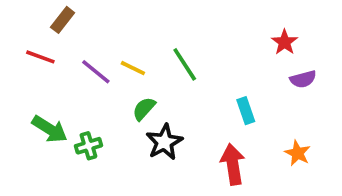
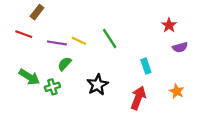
purple line: (96, 72) -> (57, 43), turned -30
green semicircle: (144, 109) -> (65, 64), moved
red arrow: (233, 164) -> (138, 98), turned 30

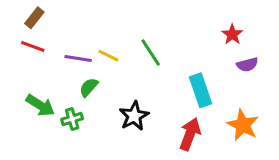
brown rectangle: (37, 12) -> (34, 18), moved
cyan rectangle: (146, 66) -> (201, 90), size x1.5
orange star: (177, 91) -> (243, 125), size x1.5

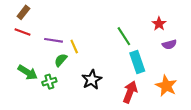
green line: (151, 52) -> (124, 36), moved
yellow line: (108, 56) -> (74, 47), moved, turned 40

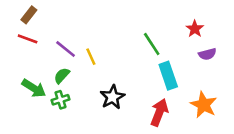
purple line: (53, 40) -> (66, 49), turned 30
green semicircle: (61, 60) -> (62, 76), moved

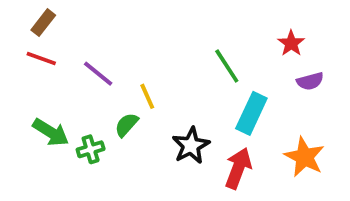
yellow line: (91, 57) -> (147, 96), moved
green semicircle: (62, 76) -> (127, 125), moved
cyan rectangle: (168, 76) -> (251, 113), turned 44
black star: (112, 97) -> (191, 146), moved

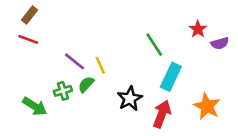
purple line: (98, 74) -> (75, 61), moved
purple semicircle: (310, 81) -> (220, 43), moved
green arrow: (51, 132) -> (35, 106), moved
green cross: (91, 149) -> (63, 91), moved

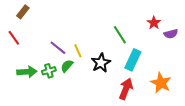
red line: (28, 39) -> (14, 38), moved, turned 35
black star: (130, 99) -> (101, 63), moved
green arrow: (35, 106) -> (27, 72), moved, turned -36

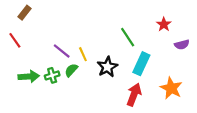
purple semicircle: (171, 34) -> (182, 45), moved

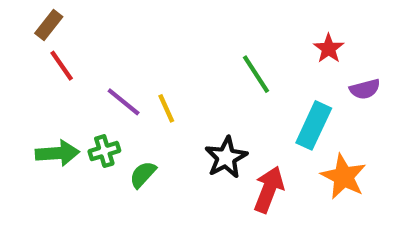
red line: (15, 40) -> (62, 66), moved
cyan rectangle: (141, 64) -> (314, 125), moved
black star: (107, 67) -> (226, 157), moved
green semicircle: (71, 70) -> (143, 175), moved

